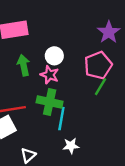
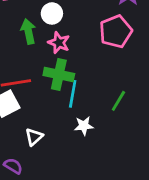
white circle: (54, 56) -> (52, 13), moved
green line: (100, 87) -> (118, 101), moved

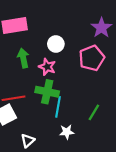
white circle: (52, 13) -> (56, 44), moved

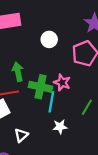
green arrow: (23, 58) -> (18, 72), moved
pink star: (47, 67) -> (62, 83), moved

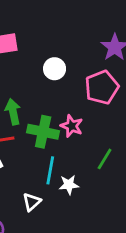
cyan line: (51, 102) -> (50, 170), moved
white triangle: (21, 135) -> (32, 202), moved

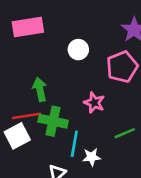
green cross: (43, 132) -> (53, 121), moved
green line: (105, 159) -> (125, 133), turned 36

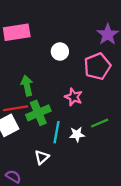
green cross: (53, 121) -> (38, 113), turned -35
white star: (92, 157) -> (77, 134), moved

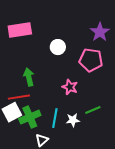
pink pentagon: (97, 66) -> (91, 60), turned 30
green cross: (38, 113) -> (30, 117), moved

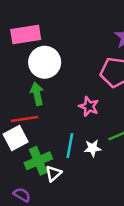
white circle: (58, 47) -> (45, 62), moved, size x1.6
green cross: (30, 117) -> (38, 161), moved

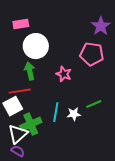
pink rectangle: (26, 34) -> (21, 24), size x0.7
pink star: (89, 106) -> (64, 74), moved
white triangle: (53, 173) -> (18, 134), moved, size x1.5

